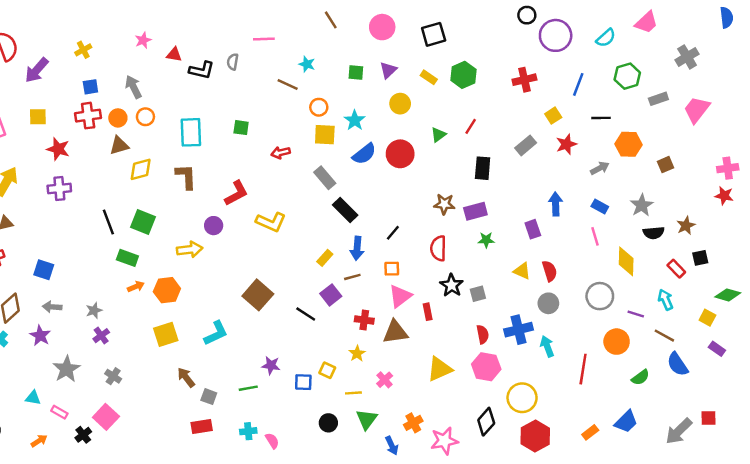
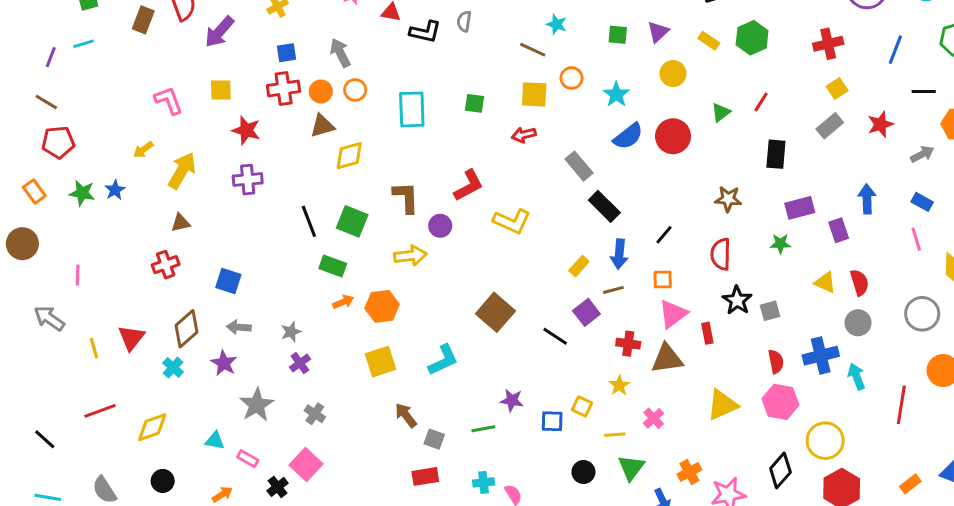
yellow square: (553, 116) -> (837, 88), moved
yellow square: (325, 135) -> (534, 94), moved
brown L-shape: (186, 177) -> (406, 197), moved
purple rectangle: (475, 211) -> (800, 208), moved

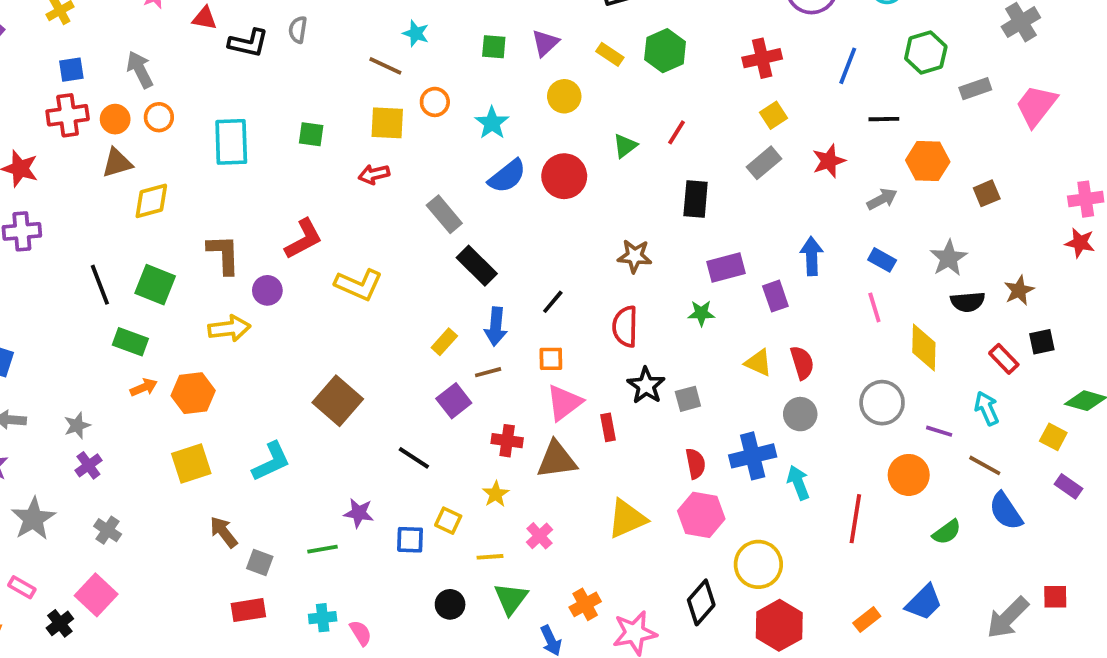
black line: (555, 336) -> (414, 458), moved

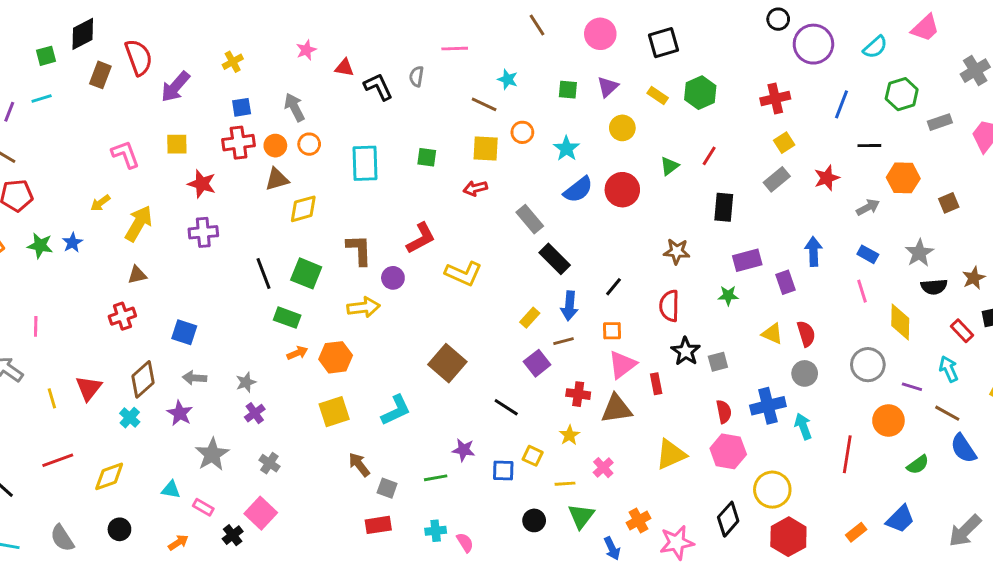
black L-shape: (248, 43) -> (378, 87), turned -128

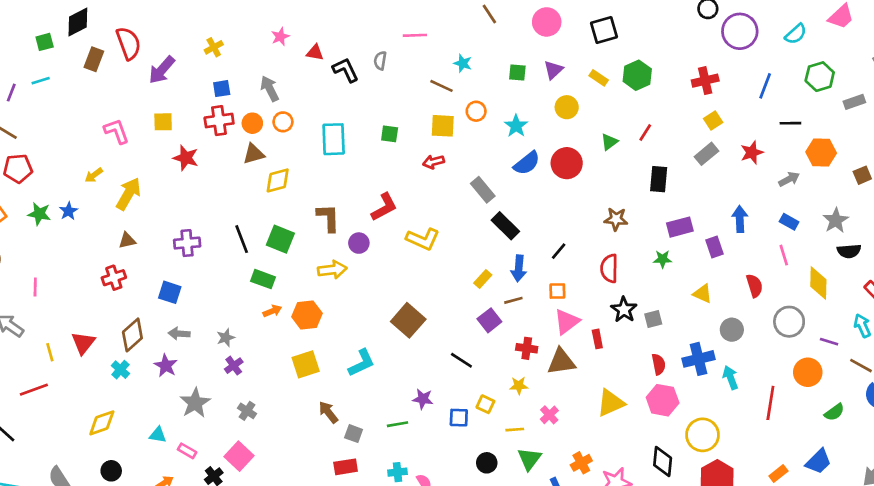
purple cross: (203, 232) -> (187, 243), moved
red semicircle: (806, 334) -> (754, 286), moved
yellow star: (569, 435) -> (519, 386), turned 30
red line: (58, 460) -> (34, 390), moved
black diamond: (728, 519) -> (663, 461), turned -36

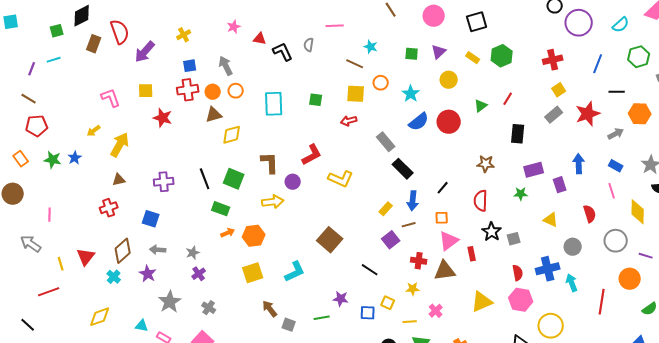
red star: (752, 152) -> (588, 114), size x1.4

